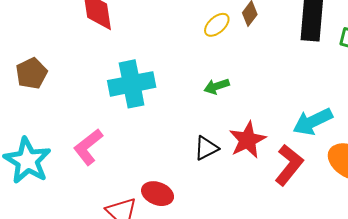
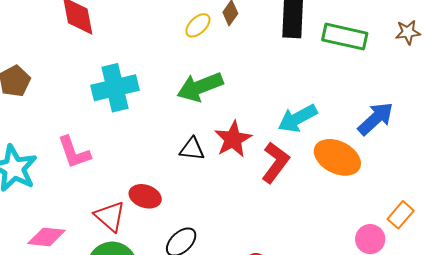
green arrow: (217, 86) -> (200, 87), size x1.8
pink L-shape: (88, 147) -> (74, 152), turned -69
black triangle: (206, 148) -> (192, 149), turned 36

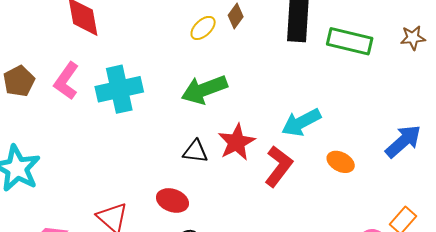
blue arrow: (376, 119) -> (403, 141), moved
pink L-shape: (74, 152) -> (66, 81), moved, turned 54
orange ellipse: (337, 157) -> (341, 162), size x0.6
red ellipse: (145, 196) -> (172, 200), moved

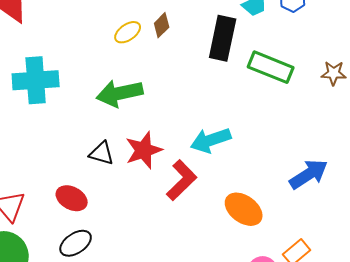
orange ellipse: (341, 162) -> (244, 209), moved, size x1.4

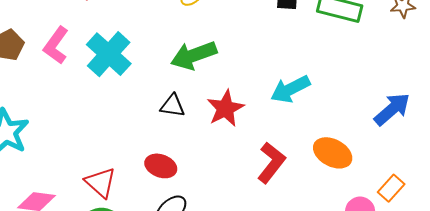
cyan cross: (36, 80) -> (109, 54), turned -36
black triangle: (102, 153) -> (172, 106), moved
red L-shape: (182, 180) -> (271, 163), moved

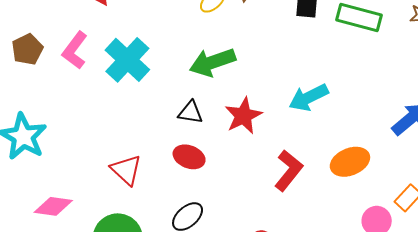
orange ellipse: (333, 153) -> (350, 162), turned -51
red ellipse: (161, 166) -> (189, 157), moved
red triangle: (100, 183) -> (126, 170), moved

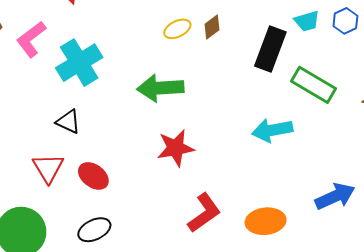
cyan arrow: (309, 97) -> (272, 130), moved
black triangle: (191, 112) -> (68, 122), moved
red ellipse: (189, 157) -> (93, 176), moved

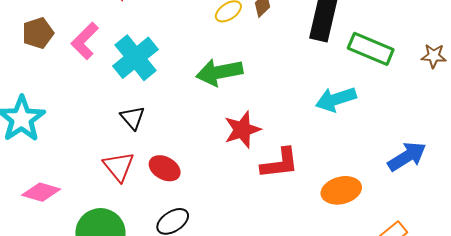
black triangle: (68, 122) -> (133, 118), turned 32
red L-shape: (204, 213) -> (280, 163), moved, turned 36

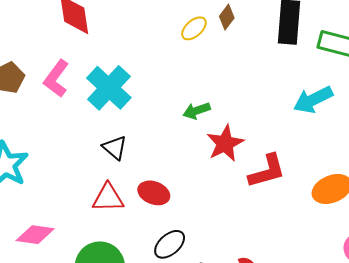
green arrow: (219, 72) -> (197, 111), moved, size x0.6
red triangle: (119, 166) -> (108, 198), turned -44

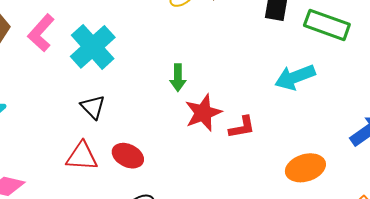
green arrow: (197, 111) -> (178, 78), turned -76
red L-shape: (267, 171) -> (242, 127), moved, size x0.7

